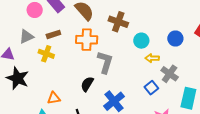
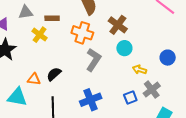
cyan circle: (141, 41) -> (124, 48), moved
black semicircle: (87, 84) -> (54, 74), moved

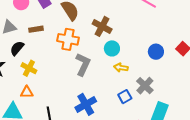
yellow cross: (40, 35) -> (29, 68), moved
yellow arrow: (140, 70) -> (121, 68), moved
black semicircle: (54, 74) -> (17, 48), moved

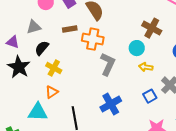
brown cross: (102, 26) -> (152, 28), moved
brown rectangle: (36, 29) -> (70, 29), moved
orange triangle: (27, 92) -> (52, 92), turned -32

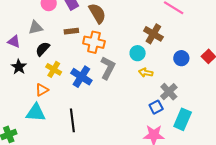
black star: (19, 67) -> (19, 67), size x0.7
orange triangle: (52, 92) -> (42, 90), moved
blue square: (150, 96) -> (156, 107), moved
blue cross: (111, 104) -> (81, 77), moved, turned -30

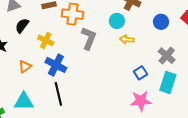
yellow cross: (54, 69) -> (46, 40), moved
blue cross: (81, 77) -> (56, 65), moved
gray cross: (169, 92) -> (167, 56), moved
cyan triangle: (36, 113) -> (24, 102), moved

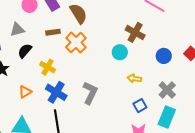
orange cross: (72, 14) -> (76, 43), turned 35
gray L-shape: (89, 38) -> (90, 93), moved
yellow arrow: (127, 39) -> (134, 78), moved

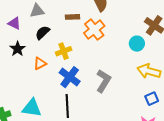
yellow cross: (48, 67) -> (64, 51), turned 35
yellow arrow: (134, 78) -> (149, 71), size x1.6
orange triangle: (25, 92) -> (40, 64), moved

